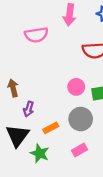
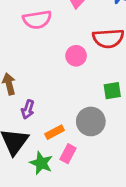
pink circle: (76, 87) -> (76, 56), moved
pink rectangle: (80, 150) -> (68, 154), moved, turned -32

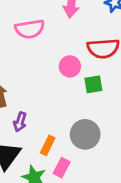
green square: (112, 91) -> (93, 84), moved
orange rectangle: (55, 132) -> (48, 145), turned -36

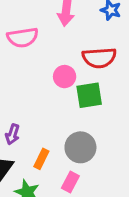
green square: (93, 84) -> (89, 95), size x1.4
pink rectangle: (62, 168) -> (70, 182), moved

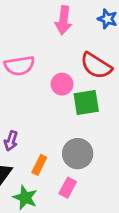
pink semicircle: (23, 38) -> (19, 66), moved
red semicircle: (99, 58) -> (96, 66), turned 36

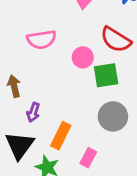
gray circle: (78, 154) -> (113, 116), moved
orange rectangle: (39, 165) -> (61, 136), size x1.4

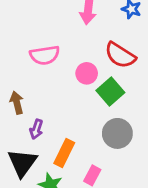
green square: (106, 75) -> (110, 92), turned -32

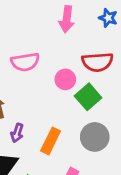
red semicircle: (120, 55) -> (97, 62), turned -36
orange rectangle: (64, 153) -> (51, 141), moved

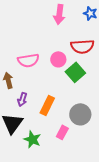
pink semicircle: (25, 62) -> (28, 60), moved
gray circle: (95, 137) -> (80, 114), moved

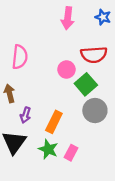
pink semicircle: (28, 60) -> (20, 57), moved, turned -75
gray circle: (80, 114) -> (95, 111), moved
green star: (32, 139) -> (48, 149), moved

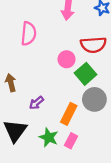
pink semicircle: (20, 57) -> (29, 34), moved
purple arrow: (25, 115) -> (36, 103), moved, turned 32
orange rectangle: (54, 122) -> (69, 114), moved

